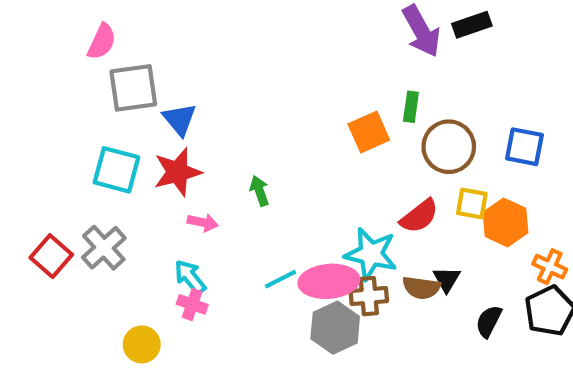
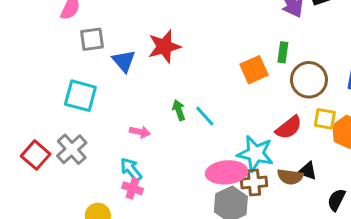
gray square: (133, 88) -> (92, 39), size x0.7
red star: (177, 172) -> (164, 47), moved
cyan line: (281, 279) -> (205, 116), moved, turned 75
black triangle: (447, 279) -> (308, 171), turned -42

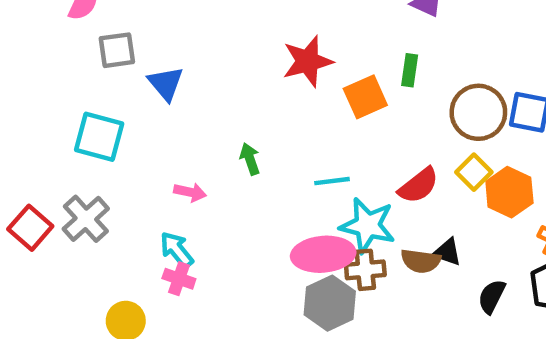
red star: (164, 47) -> (308, 61), moved
brown circle: (309, 80) -> (478, 112), moved
cyan line: (205, 116) -> (332, 181), moved, turned -55
yellow square: (325, 119) -> (474, 172), turned 35

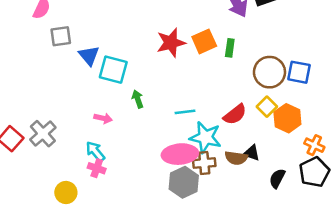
orange square: (365, 97) -> (204, 41), moved
cyan square: (99, 137) -> (113, 70), moved

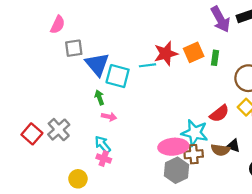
blue triangle: (89, 55) -> (97, 64), size x1.4
green arrow: (138, 99) -> (99, 97), moved
cyan line: (185, 112) -> (148, 65), moved

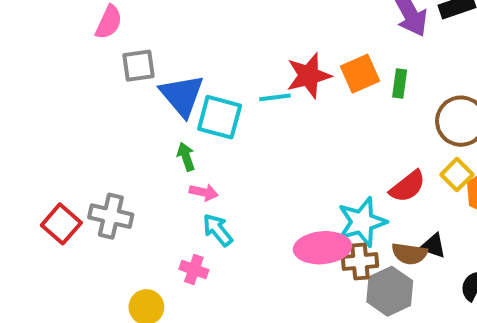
gray cross: (59, 130) -> (111, 216), turned -35
cyan star: (195, 133) -> (362, 222), turned -30
cyan arrow: (103, 145) -> (218, 230), moved
gray hexagon: (176, 170) -> (390, 291), moved

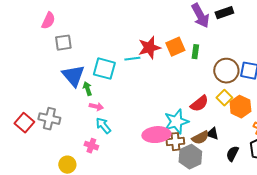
blue triangle: (182, 95) -> (73, 76), moved
brown semicircle: (410, 254) -> (200, 138), turned -36

